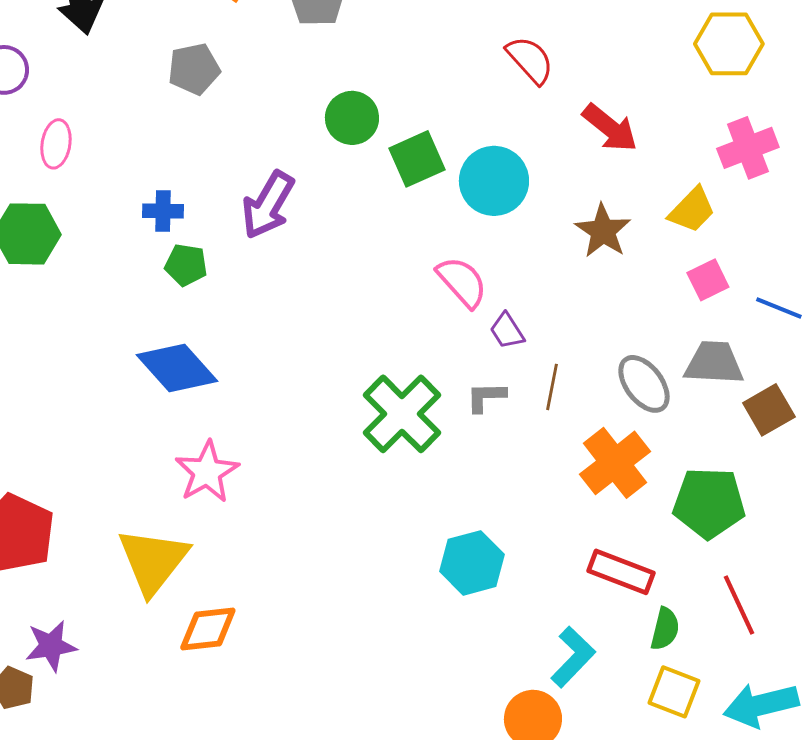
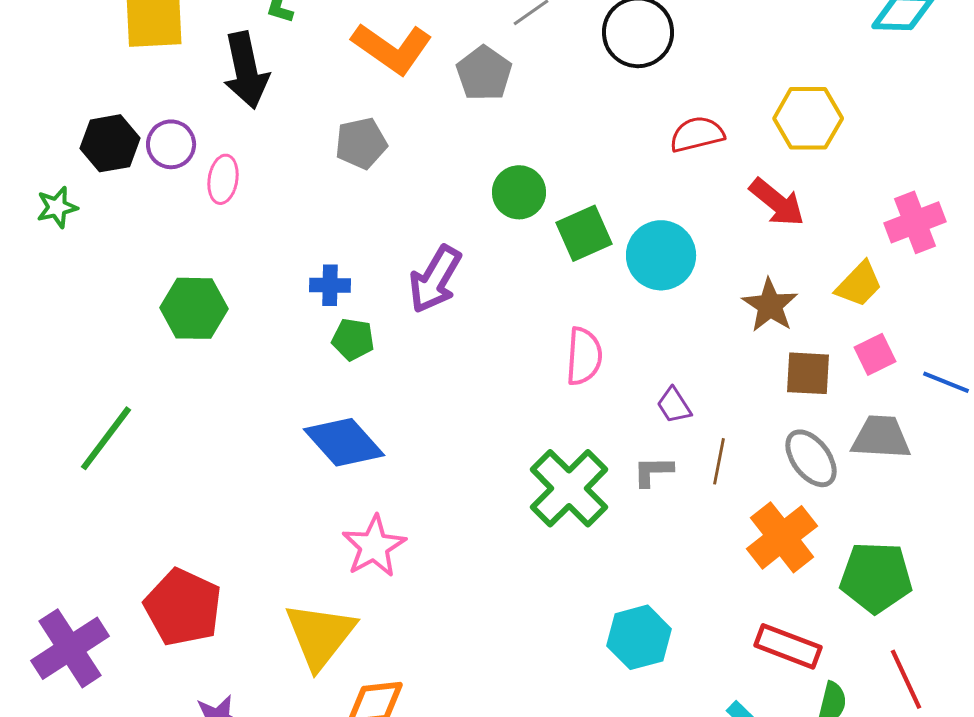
yellow hexagon: (729, 44) -> (808, 118), moved
red semicircle: (530, 60) -> (697, 134), turned -62
pink ellipse: (56, 144) -> (223, 179), moved
pink semicircle: (462, 282) -> (584, 356), moved, turned 46
brown square: (769, 410) -> (808, 373), moved, turned 33

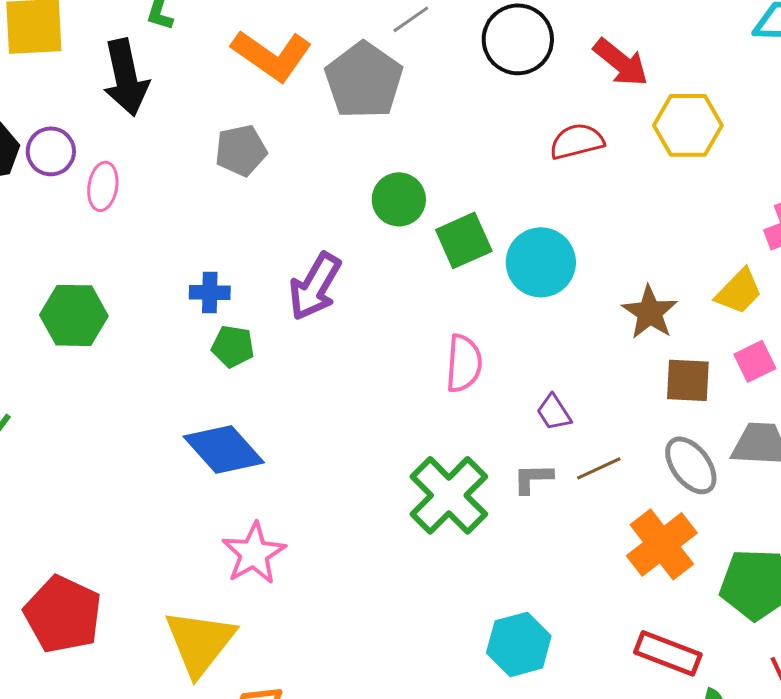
gray pentagon: (484, 73) -> (364, 80), size x1.4
red arrow: (777, 202) -> (621, 62), moved
brown line: (719, 461) -> (599, 468), turned 54

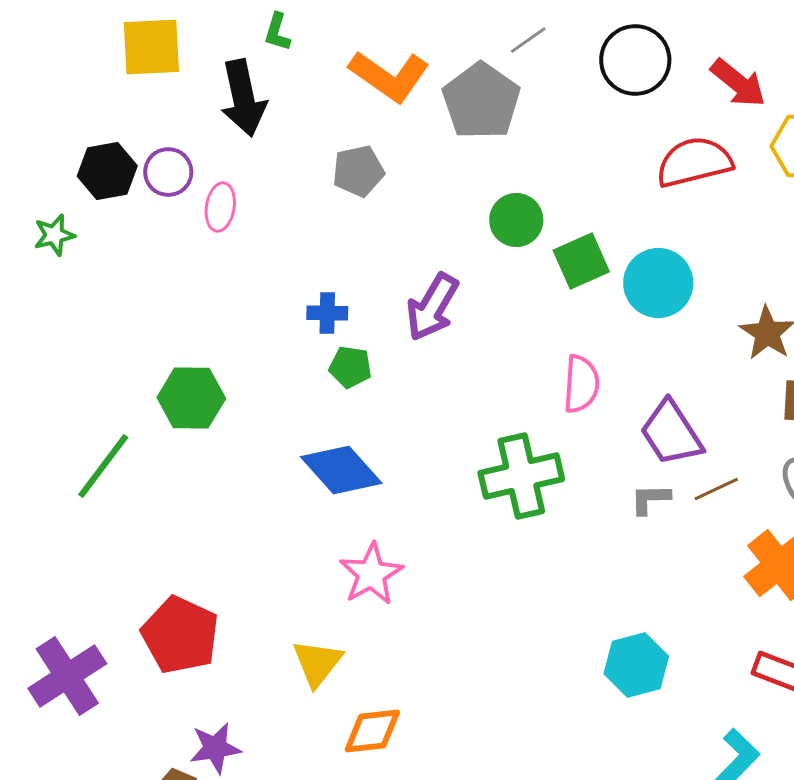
red semicircle: (577, 141) -> (694, 162), size x1.4
green hexagon: (74, 315) -> (191, 398), moved
purple trapezoid: (554, 412) -> (671, 433), size x1.8
green cross: (449, 495) -> (521, 476), moved, turned 32
yellow triangle: (200, 642) -> (317, 663), size x0.7

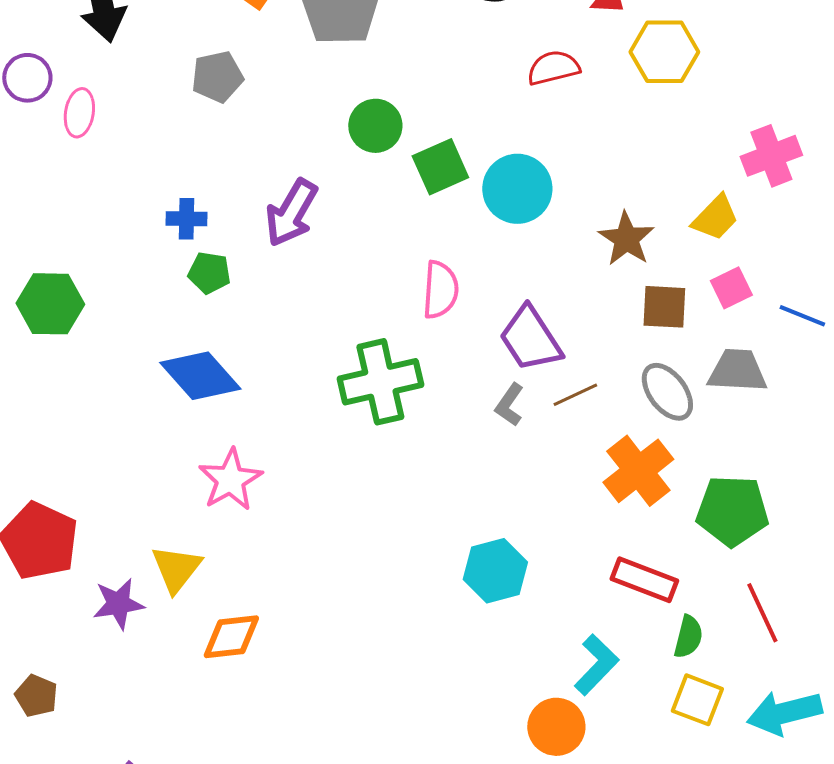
red semicircle: (694, 162) -> (553, 68), size x0.7
gray L-shape: (650, 499) -> (509, 405), turned -54
purple star: (215, 748) -> (118, 604), moved

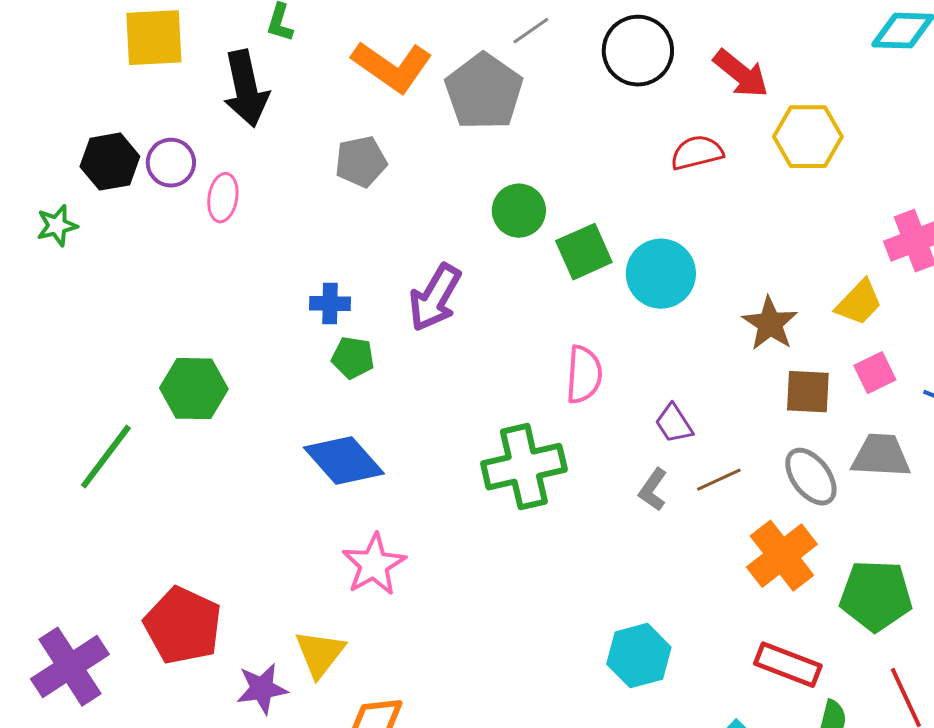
purple trapezoid: (530, 339) -> (674, 424), size x0.6

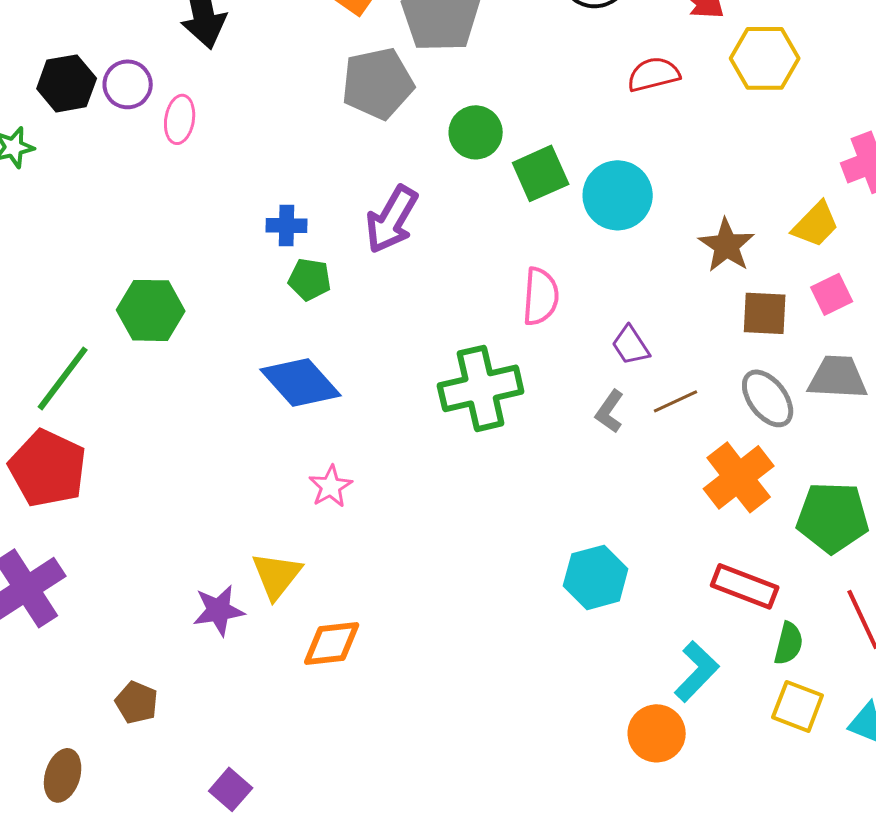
gray pentagon: (361, 162) -> (378, 83), moved, size x1.4
pink star: (374, 565) -> (331, 486), size x0.7
red pentagon: (183, 626) -> (48, 468), moved

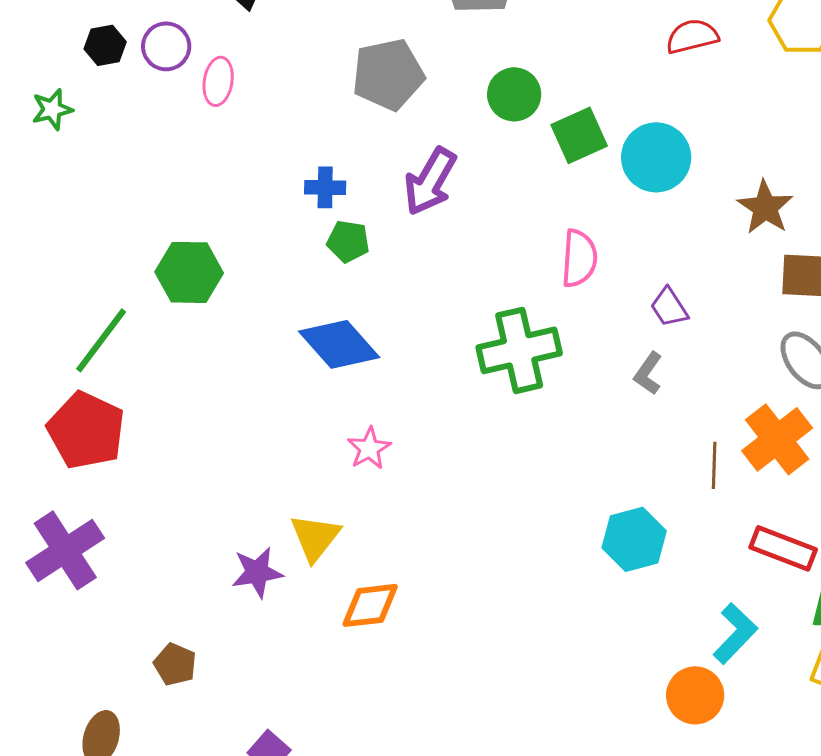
black hexagon: (67, 83) -> (105, 45), size x0.7
gray pentagon: (378, 83) -> (388, 74), moved
brown line: (676, 401) -> (714, 465), moved, turned -63

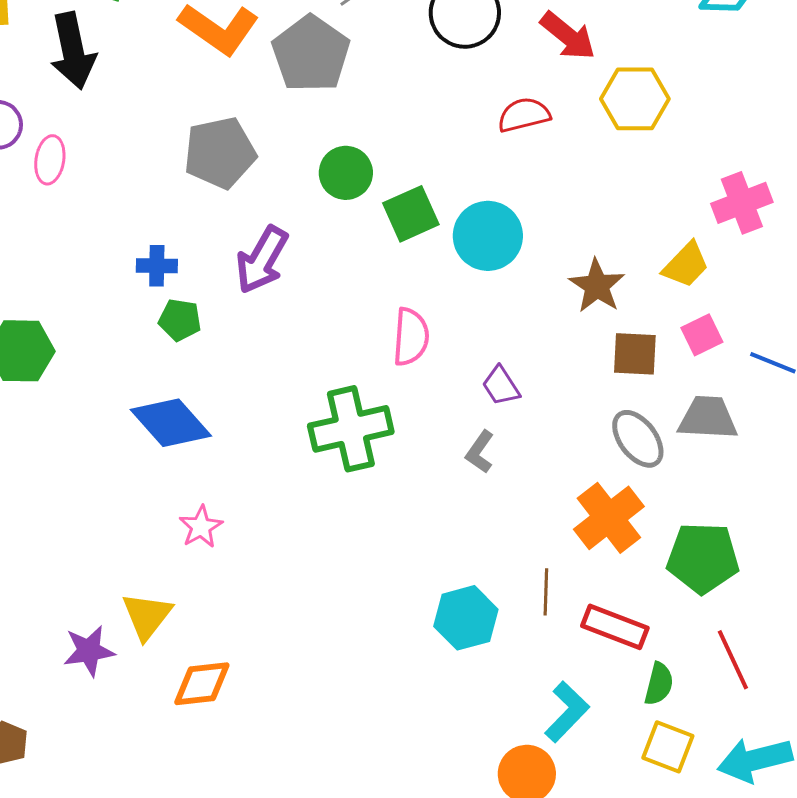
brown line: (714, 465) -> (546, 592), moved

